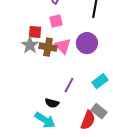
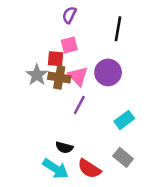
red square: (35, 32) -> (56, 59), moved
purple line: (69, 85) -> (79, 105), moved
red semicircle: (88, 120) -> (89, 169), moved, turned 102

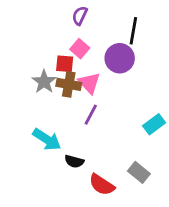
pink square: (69, 45) -> (80, 49), turned -35
purple circle: (108, 72) -> (120, 58), moved
cyan rectangle: (124, 120) -> (154, 124), moved
cyan arrow: (56, 169) -> (47, 139), moved

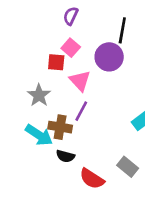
gray star: (44, 82) -> (39, 95), moved
brown cross: (69, 84) -> (60, 127), moved

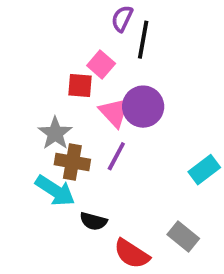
purple semicircle: (71, 16) -> (122, 19), moved
black line: (122, 30) -> (143, 40), moved
purple circle: (109, 57) -> (143, 107), moved
brown cross: (60, 127) -> (72, 162), moved

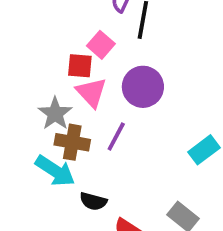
pink triangle: (114, 112) -> (91, 93), moved

